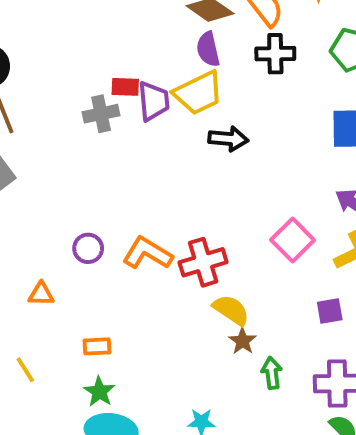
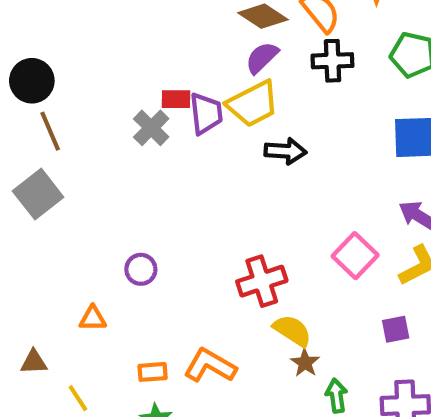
purple semicircle: (208, 49) -> (262, 58), turned 60
gray cross: (101, 114) -> (151, 128), turned -32
orange L-shape: (147, 253) -> (210, 366), moved

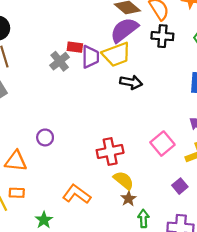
purple semicircle: (262, 58) -> (124, 30), size x1.5
orange triangle: (93, 318) -> (16, 161), size x1.5
purple square: (396, 329) -> (180, 186), turned -35
orange rectangle: (153, 372) -> (17, 193), moved

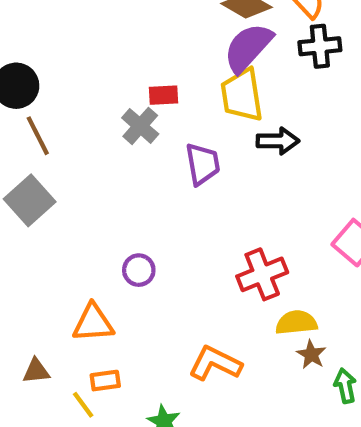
yellow trapezoid: (116, 55) -> (242, 95), turned 112
purple trapezoid: (90, 57) -> (203, 164), moved
yellow semicircle: (124, 180) -> (296, 323), turned -35

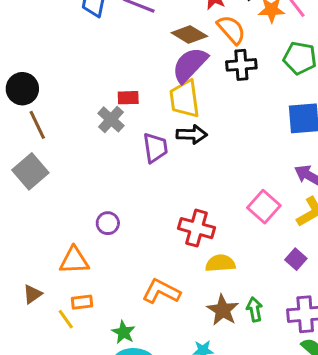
black arrow: (278, 141) -> (192, 134), moved
red cross: (262, 274) -> (196, 228), turned 36
brown star: (311, 354) -> (223, 310), moved, size x1.5
brown triangle: (36, 371) -> (32, 294), turned -30

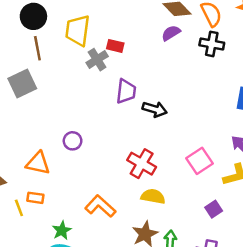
purple semicircle: (190, 65) -> (171, 33), size x0.6
yellow trapezoid: (185, 99) -> (78, 30), moved
black arrow: (192, 134) -> (155, 109), moved

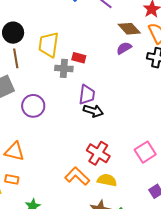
gray cross: (97, 60) -> (64, 68), turned 36
black arrow: (155, 109) -> (93, 111), moved
purple circle: (73, 141) -> (33, 106), moved, size x1.5
orange L-shape: (100, 206) -> (77, 176), moved

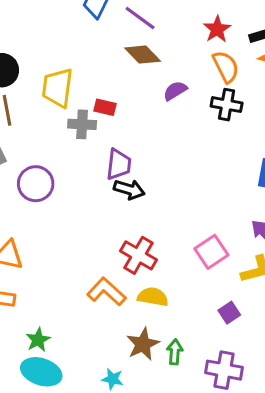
brown diamond: (129, 29) -> (143, 55), moved

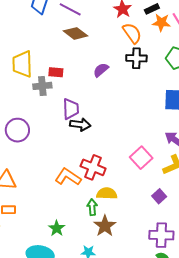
purple semicircle: (175, 91) -> (101, 70), moved
orange L-shape: (106, 292) -> (68, 177), moved
green star: (38, 340) -> (57, 228), moved
green arrow: (175, 352) -> (92, 207), moved

